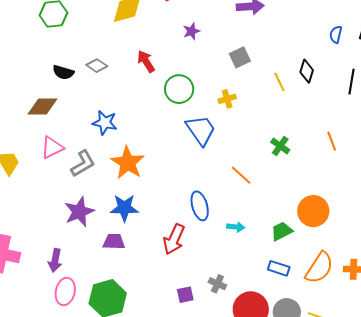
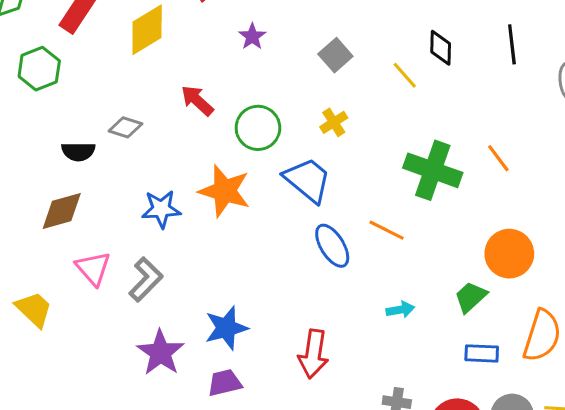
orange line: (332, 141) -> (498, 158), moved
green cross: (280, 146) -> (433, 170), size x1.8
pink triangle: (52, 148) -> (93, 268), turned -30
orange star: (128, 163) -> (225, 191), moved
blue ellipse: (200, 206) -> (332, 246), moved

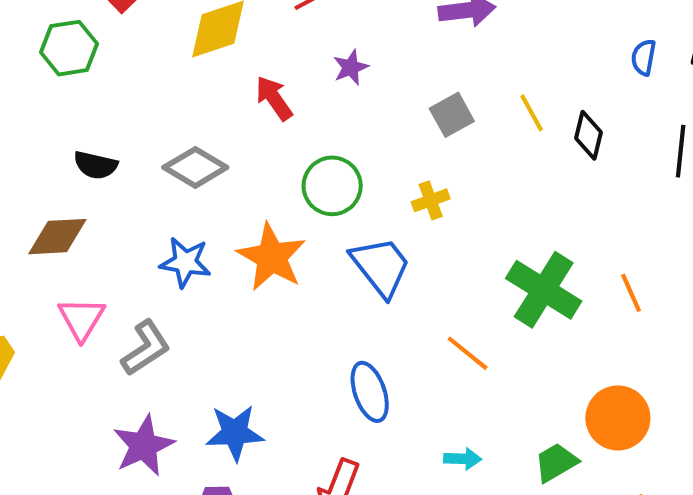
yellow line: (405, 75) -> (532, 113), moved
red arrow: (197, 101) -> (274, 98), moved
gray diamond: (125, 127) -> (195, 167), moved, size x1.4
blue ellipse: (332, 246) -> (370, 392), moved

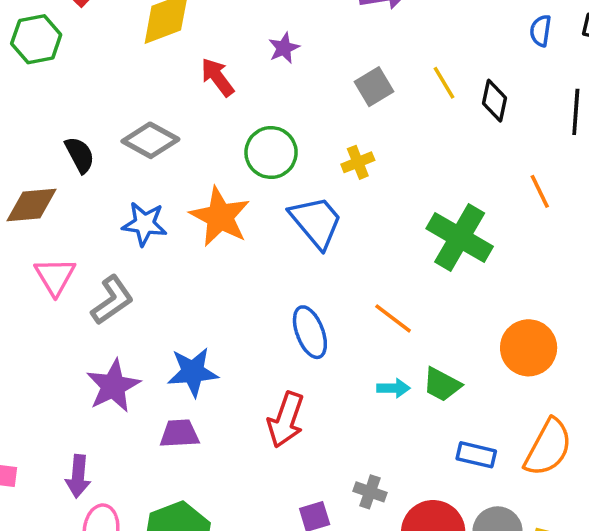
black semicircle: (96, 165) -> (80, 155), moved, turned -129
orange line: (631, 293) -> (540, 191), moved
orange line: (468, 353) -> (393, 318), moved
green trapezoid: (556, 462) -> (442, 384), moved, turned -120

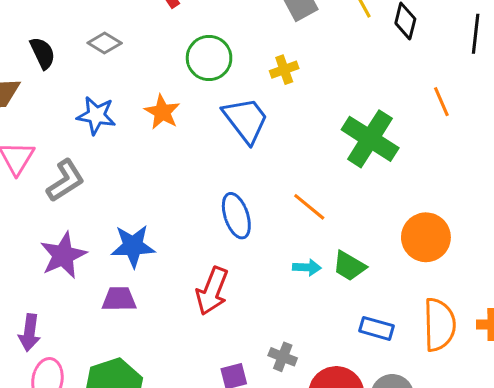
gray diamond: (150, 140) -> (105, 43), size x0.7
orange star: (220, 217) -> (162, 112), size x0.7
orange semicircle: (548, 447) -> (439, 325), turned -32

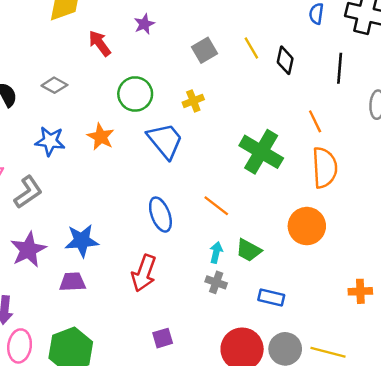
cyan arrow: (307, 267) -> (216, 252), turned -78
orange semicircle: (439, 325) -> (325, 168), moved
gray cross: (283, 357) -> (216, 282), moved

